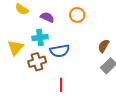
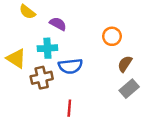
orange circle: (77, 15) -> (112, 36), moved
yellow triangle: (15, 48) -> (16, 59), turned -42

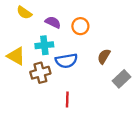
orange circle: (112, 36) -> (80, 26), moved
brown semicircle: (125, 64) -> (104, 56), moved

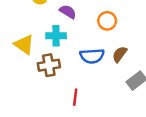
orange circle: (80, 26) -> (107, 21), moved
blue semicircle: (66, 61) -> (92, 56), moved

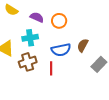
orange circle: (107, 21) -> (59, 21), moved
red line: (75, 97) -> (51, 68), moved

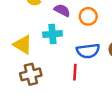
brown cross: (28, 62) -> (31, 74), moved

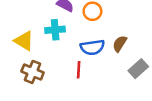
brown cross: (31, 74) -> (33, 72), turned 36

